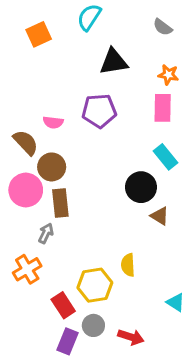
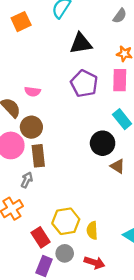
gray semicircle: (163, 27) -> (120, 16), turned -91
purple pentagon: (99, 111) -> (84, 84), moved, turned 30
yellow semicircle: (128, 265) -> (92, 230), moved

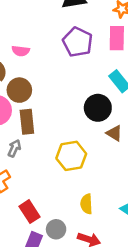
yellow hexagon: (66, 221) -> (71, 156), moved

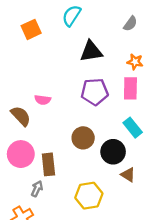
purple pentagon: (78, 42) -> (95, 92), turned -30
brown circle: (19, 90) -> (83, 138), moved

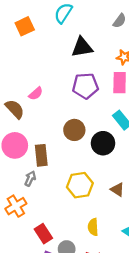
pink semicircle: (43, 100) -> (36, 94), turned -48
brown triangle: (128, 175) -> (117, 190), moved

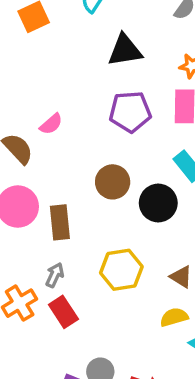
gray arrow: (30, 179) -> (55, 275), moved
yellow semicircle: (93, 227) -> (174, 317), moved, turned 77
red rectangle: (43, 234) -> (63, 312), moved

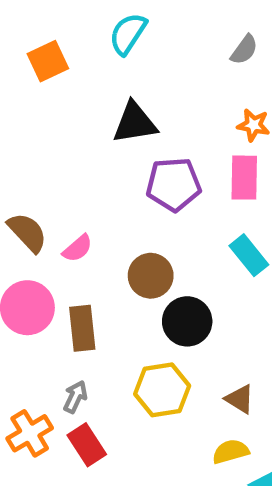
black triangle: (125, 50) -> (135, 123), moved
pink semicircle: (51, 124) -> (78, 248), moved
black circle: (158, 203) -> (187, 321), moved

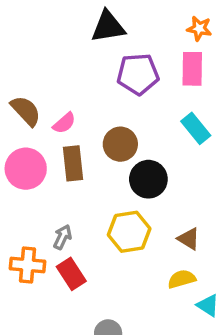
brown rectangle: (82, 328) -> (73, 163), moved
orange cross: (30, 433) -> (27, 265), turned 36

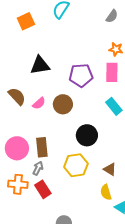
black triangle: (108, 27) -> (40, 65), moved
brown circle: (120, 144) -> (63, 104), moved
brown rectangle: (73, 163) -> (42, 147), moved
pink circle: (26, 169) -> (17, 148), moved
yellow semicircle: (182, 279) -> (106, 192), turned -91

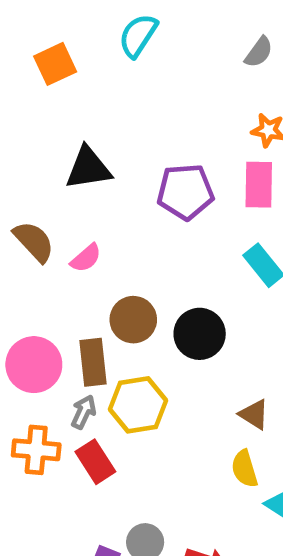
brown circle: (63, 104) -> (133, 320), moved
yellow hexagon: (76, 165) -> (138, 405), moved

